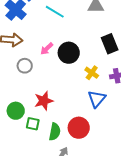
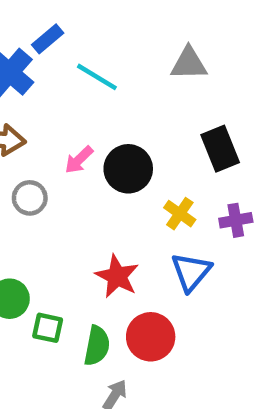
red star: (44, 101) -> (117, 276), moved, turned -30

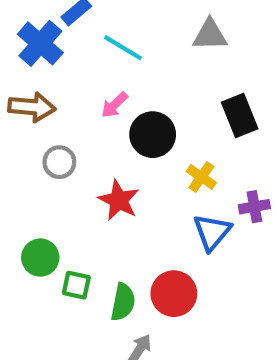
pink arrow: (79, 160) -> (114, 105), moved
purple cross: (236, 220) -> (254, 207), moved
red star: (117, 276) -> (119, 200), moved

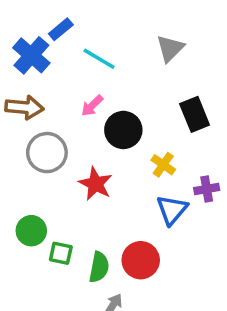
gray triangle: (210, 35) -> (170, 48), turned -44
gray circle: (59, 162) -> (47, 153), size x1.5

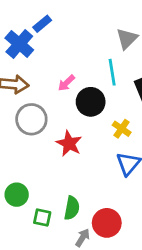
cyan line: (99, 59) -> (112, 72), moved, turned 50
green circle: (31, 231) -> (17, 195), moved
green square: (61, 253) -> (42, 218), moved
red circle: (141, 260) -> (107, 223), moved

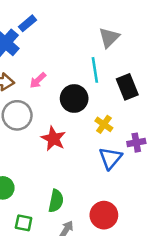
pink arrow: (66, 83) -> (38, 80), moved
green square: (42, 218) -> (24, 223), moved
red circle: (107, 223) -> (104, 215), moved

